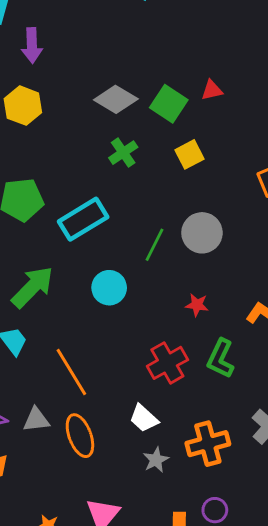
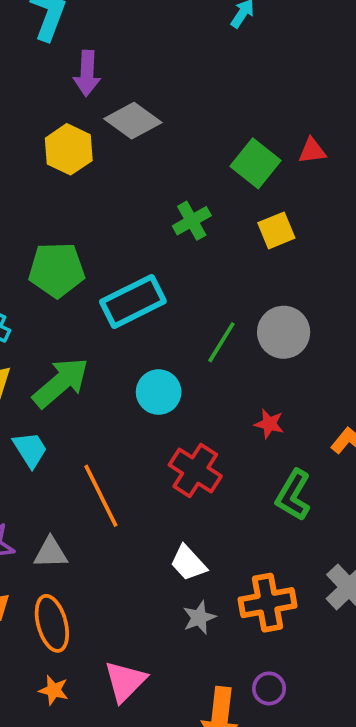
gray diamond: (116, 99) -> (133, 121), moved
red cross: (167, 363) -> (195, 471), moved, turned -33
orange ellipse: (80, 436) -> (52, 623), moved

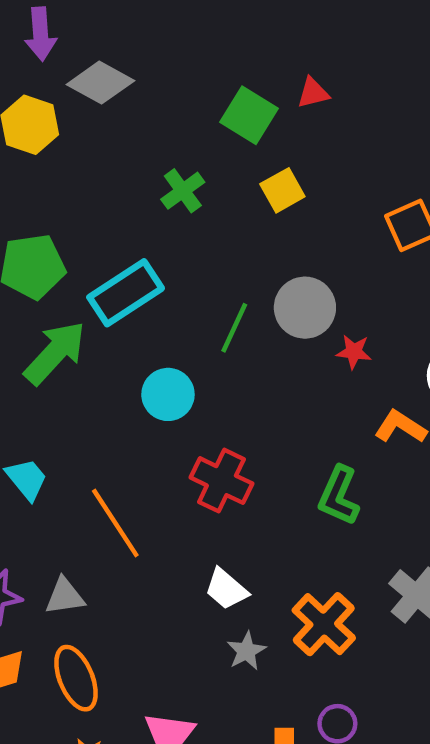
green arrow: (61, 383) -> (55, 353), moved
red star: (269, 424) -> (354, 352), moved
orange cross: (268, 603) -> (324, 624), turned -30

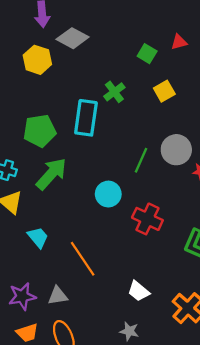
green square: (249, 115) -> (147, 54), size x0.7
cyan rectangle: (126, 293) -> (86, 118), moved, turned -48
red cross: (221, 481) -> (147, 219), moved
gray star: (246, 651) -> (129, 331), moved, turned -30

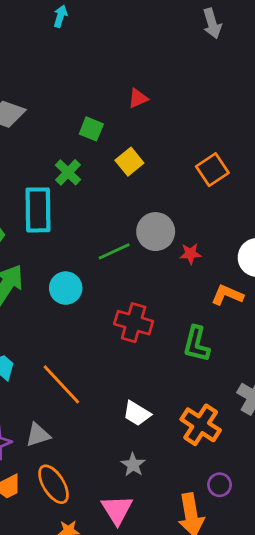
green square: (147, 54) -> (91, 129), moved
green line: (141, 160) -> (114, 251), turned 50
cyan circle: (108, 194) -> (66, 288), moved
gray star: (129, 331) -> (133, 465), turned 30

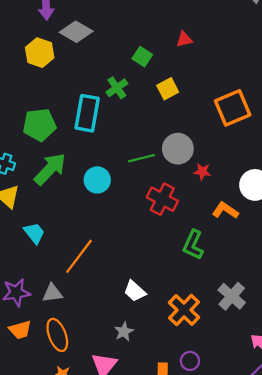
orange square: (212, 170) -> (233, 108), size x1.4
red cross: (134, 323) -> (162, 199), moved
orange line: (61, 384) -> (79, 256), turned 69

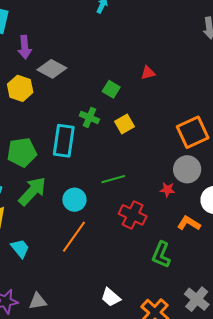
green cross: (117, 88) -> (89, 117), turned -30
yellow square: (168, 89) -> (125, 124), moved
gray circle: (178, 149) -> (187, 169), moved
orange line: (79, 256) -> (74, 237), moved

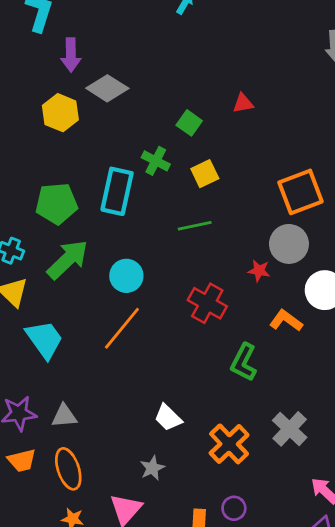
green line: (113, 179) -> (195, 226), moved
cyan trapezoid: (20, 248) -> (44, 339), size x1.4

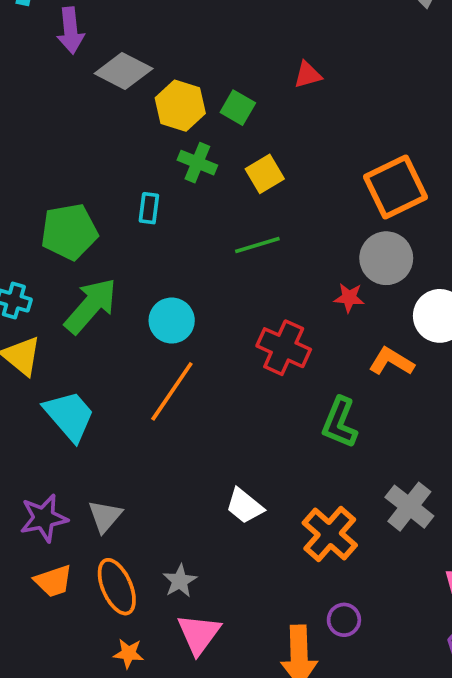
yellow hexagon: (60, 113) -> (180, 106), moved
cyan rectangle: (117, 191) -> (149, 208), size x0.5
gray triangle: (64, 416) -> (105, 516), turned -40
gray star: (152, 468) -> (180, 581), moved

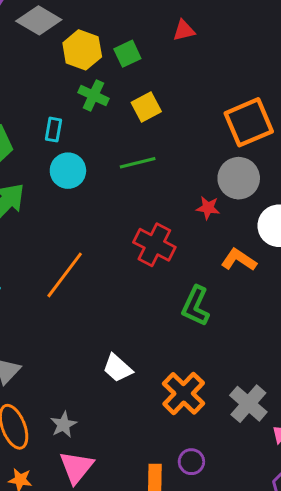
green square: (238, 108) -> (127, 54), turned 32
cyan circle: (172, 321) -> (68, 171), moved
gray cross: (409, 507) -> (248, 404), moved

